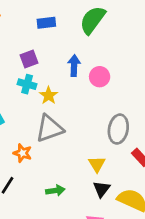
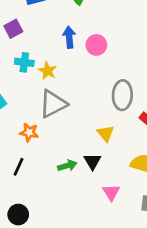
purple square: (29, 59) -> (13, 29), moved
black triangle: (102, 189) -> (92, 161), moved

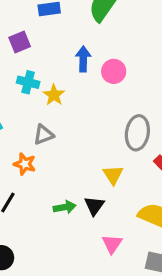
gray triangle: (53, 104) -> (43, 135), moved, size x0.6

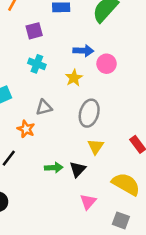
blue arrow: (83, 59) -> (83, 51), turned 84
yellow star: (54, 95) -> (74, 78), moved
gray ellipse: (137, 133) -> (89, 113), moved

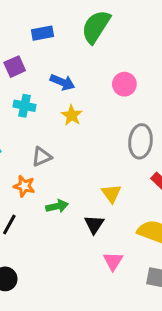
blue arrow: (83, 51) -> (62, 82), moved, turned 30
pink circle: (107, 64) -> (124, 84), moved
gray ellipse: (89, 113) -> (141, 141), moved
green arrow: (54, 168) -> (57, 206), moved

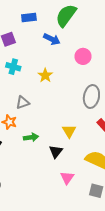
blue arrow: (62, 82) -> (52, 39), moved

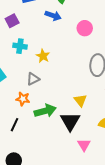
yellow star: (45, 75) -> (43, 56), moved
green arrow: (31, 137) -> (45, 111), size x1.5
black triangle: (56, 152) -> (70, 121), size x1.5

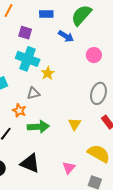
purple square: (12, 21) -> (25, 33), turned 32
cyan cross: (20, 46) -> (28, 59), size x1.6
black triangle: (70, 121) -> (30, 163), moved, turned -50

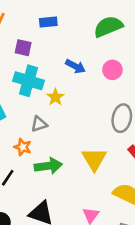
green semicircle: (81, 15) -> (108, 27), moved, turned 30
blue arrow: (66, 36) -> (75, 66), moved
yellow triangle: (75, 124) -> (94, 159), size x1.5

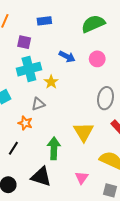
cyan cross: (28, 81) -> (29, 69), turned -30
green arrow: (48, 166) -> (54, 148), moved, turned -80

